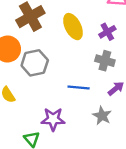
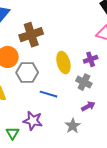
yellow ellipse: (73, 27) -> (63, 63), moved
blue line: (79, 88) -> (49, 94), moved

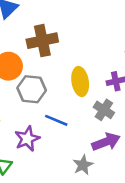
purple arrow: (88, 106) -> (106, 142), size x1.5
purple star: (33, 121) -> (27, 139), moved, turned 30

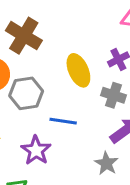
brown cross: (42, 41) -> (24, 36), turned -32

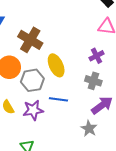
yellow ellipse: (78, 70) -> (56, 65), moved
purple star: (36, 150) -> (33, 110), moved, turned 30

